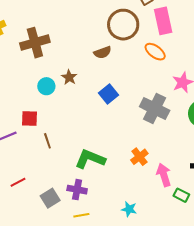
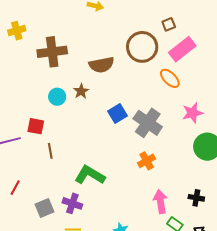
pink rectangle: (163, 21) -> (182, 49), turned 56
brown semicircle: (103, 52) -> (101, 65), moved, size x1.4
gray cross: (155, 109) -> (148, 123), moved
orange cross: (139, 157) -> (147, 161), moved
red line: (18, 182) -> (15, 188), turned -42

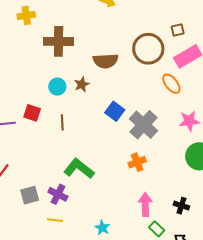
blue square: (118, 113) -> (115, 111), turned -30
brown line: (50, 151) -> (62, 122), moved

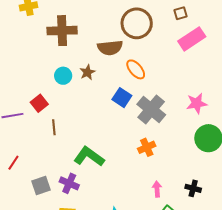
brown circle: (148, 49) -> (137, 23), moved
orange ellipse: (171, 84) -> (136, 69), moved
red square: (32, 113) -> (39, 103), turned 36
brown line: (62, 122) -> (54, 127), moved
pink arrow: (145, 204) -> (157, 189), size x0.7

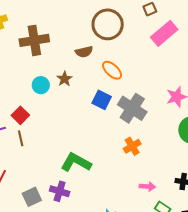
brown semicircle: (110, 48) -> (84, 52), size x0.7
brown line: (54, 127) -> (21, 138), moved
pink arrow: (157, 189) -> (147, 186), turned 105

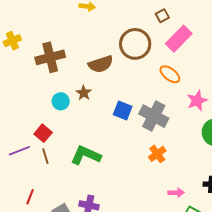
brown circle: (108, 24) -> (135, 44), moved
brown semicircle: (84, 52) -> (101, 64), size x1.4
orange ellipse: (112, 70) -> (170, 74), moved
green L-shape: (76, 162) -> (86, 155), moved

